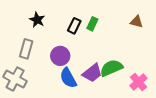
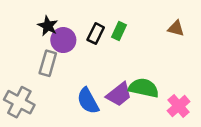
gray rectangle: (26, 49) -> (48, 63), moved
purple circle: (60, 56) -> (63, 40), moved
green semicircle: (111, 68) -> (144, 88), turned 35

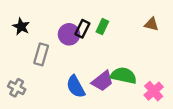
black star: (48, 26) -> (21, 27), moved
purple circle: (63, 40) -> (69, 34), moved
gray cross: (19, 102) -> (17, 88), size x0.7

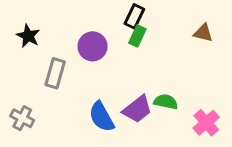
black rectangle: (82, 29) -> (134, 16), moved
green semicircle: (124, 76) -> (166, 102), size x0.7

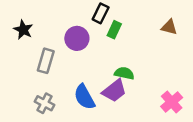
black rectangle: (134, 16) -> (101, 13), moved
green semicircle: (166, 102) -> (124, 73), moved
gray cross: (22, 118) -> (44, 103), moved

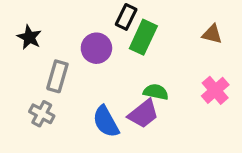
green rectangle: (114, 30) -> (143, 37), size x1.5
pink cross: (172, 102) -> (215, 90), moved
gray cross: (44, 103) -> (42, 114), moved

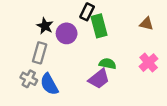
black star: (29, 37) -> (45, 26), moved
green rectangle: (143, 37) -> (99, 26), turned -40
blue semicircle: (106, 122) -> (49, 84), moved

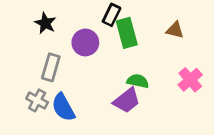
brown triangle: (146, 24) -> (175, 30), moved
black star: (45, 26) -> (45, 23), moved

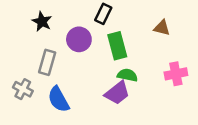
green rectangle: (127, 33) -> (117, 46), moved
pink cross: (190, 80) -> (176, 74), turned 30
gray cross: (37, 100) -> (23, 89), moved

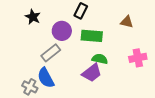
green rectangle: (117, 46) -> (92, 36), turned -70
gray rectangle: (47, 62) -> (51, 53), moved, turned 36
gray cross: (23, 89) -> (30, 87), moved

